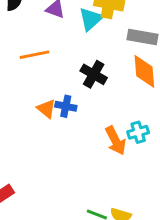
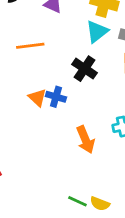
cyan triangle: (91, 19) -> (97, 32), moved
orange arrow: (115, 141) -> (85, 140), moved

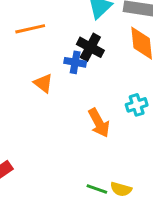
blue cross: (56, 97) -> (75, 62), moved

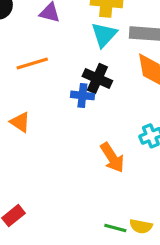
orange triangle: (43, 83) -> (20, 122), moved

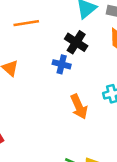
blue cross: (82, 95) -> (62, 64), moved

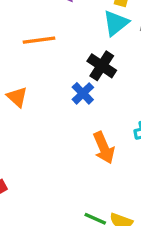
blue cross: (62, 64) -> (83, 93), turned 30

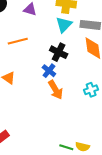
orange arrow: (104, 148) -> (56, 90), moved

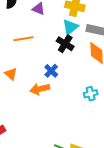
black cross: (59, 52) -> (65, 44), moved
orange arrow: (56, 90) -> (40, 89), moved, turned 102

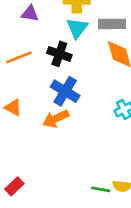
black cross: (65, 44) -> (59, 54), moved
blue cross: (51, 71) -> (65, 91), size x1.5

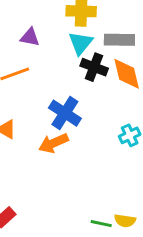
purple triangle: (30, 13) -> (30, 37), moved
black cross: (59, 54) -> (94, 67), moved

